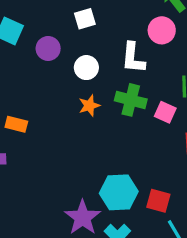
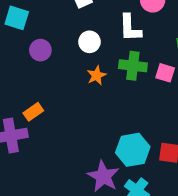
purple circle: (48, 48) -> (40, 50), moved
orange rectangle: (16, 124) -> (33, 112), moved, turned -42

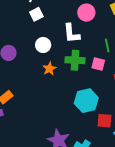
cyan hexagon: (133, 150) -> (86, 101), moved

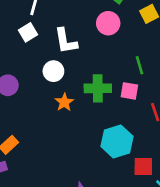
white square: (36, 14) -> (28, 32), moved
white L-shape: (71, 33) -> (66, 41), moved

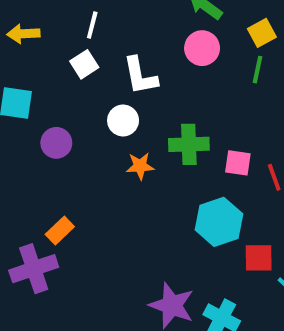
green line: (140, 65) -> (257, 70), moved, turned 30
pink square: (129, 91) -> (238, 163), moved
orange star: (64, 102) -> (140, 166), turned 30

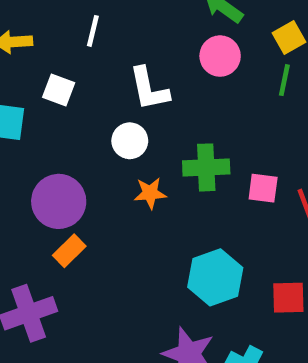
white square: (84, 64) -> (59, 90), moved, turned -36
purple circle: (56, 143) -> (59, 201), moved, size x1.5
cyan hexagon: (219, 222) -> (215, 277), moved
orange rectangle: (60, 231) -> (69, 251), moved

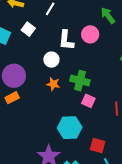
pink circle: (220, 56) -> (90, 34), moved
pink square: (263, 188) -> (88, 101), moved

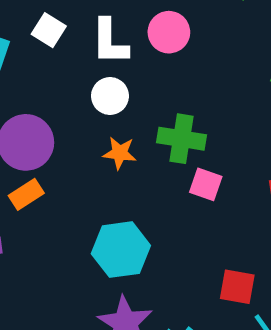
pink circle: (90, 34) -> (169, 32), moved
white L-shape: (66, 40) -> (110, 42), moved
cyan hexagon: (70, 128) -> (121, 250), moved

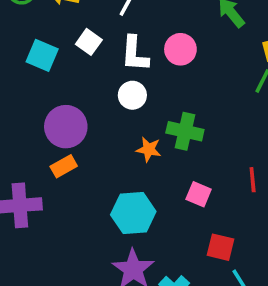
orange star: (120, 153) -> (149, 149), moved
pink square: (206, 184) -> (199, 194), moved

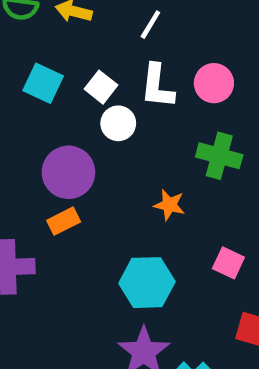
white square: (89, 42) -> (101, 87), moved
white circle: (132, 95) -> (118, 123), moved
green cross: (185, 131) -> (219, 156), moved

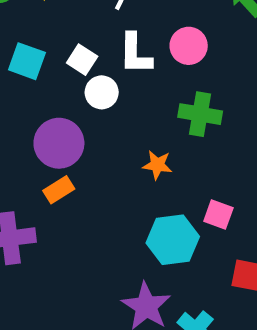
cyan hexagon: (147, 283) -> (173, 240), moved

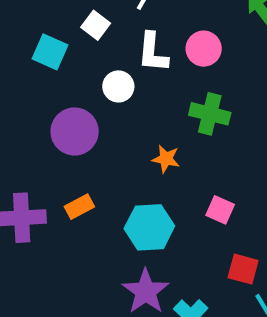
white square: (82, 60) -> (96, 25), moved
orange rectangle: (59, 190) -> (79, 207), moved
cyan hexagon: (173, 240) -> (149, 227), moved

